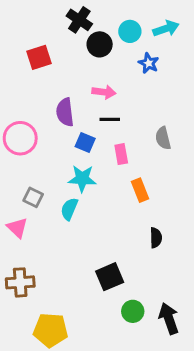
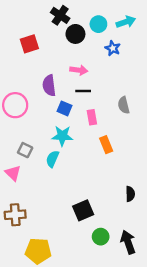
black semicircle: (156, 238) -> (130, 194), moved

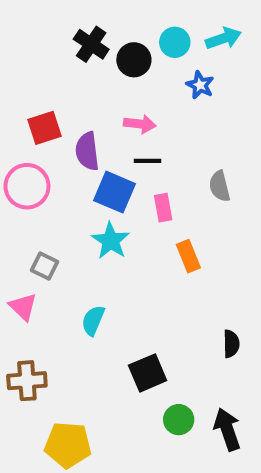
black cross: (60, 15) -> (91, 44), moved
red square: (29, 44) -> (44, 128), moved
blue square: (64, 108) -> (114, 192), size x1.5
cyan star: (62, 136) -> (111, 241), turned 30
cyan semicircle: (52, 159) -> (93, 320), moved

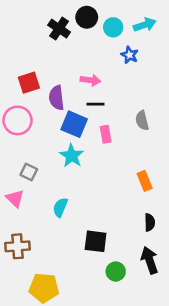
black circle: (134, 60) -> (87, 17), moved
orange rectangle: (188, 256) -> (145, 181), moved
black square: (148, 373) -> (96, 241), turned 30
black arrow: (227, 429) -> (150, 260), moved

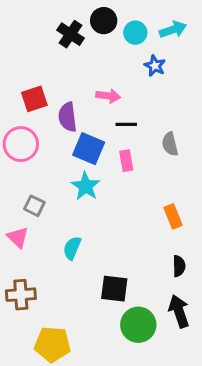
black line: (96, 104) -> (126, 124), moved
green circle: (116, 271) -> (138, 325), size x1.5

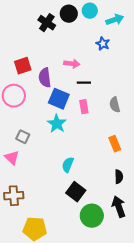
cyan circle: (135, 33) -> (90, 11), moved
gray semicircle: (170, 144) -> (115, 105), moved
cyan semicircle: (72, 248) -> (68, 165), moved
black square: (114, 289) -> (76, 192), turned 30

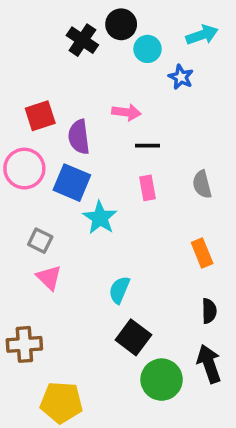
cyan circle: (90, 11) -> (147, 49), moved
blue square: (59, 99) -> (72, 183), moved
pink triangle: (12, 158) -> (49, 278), moved

